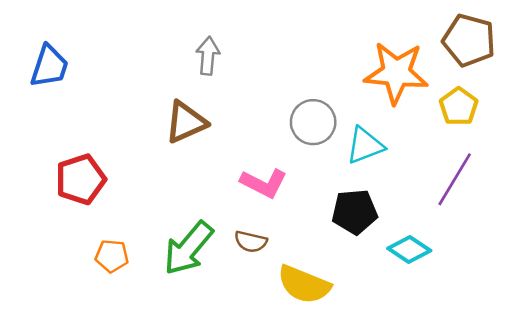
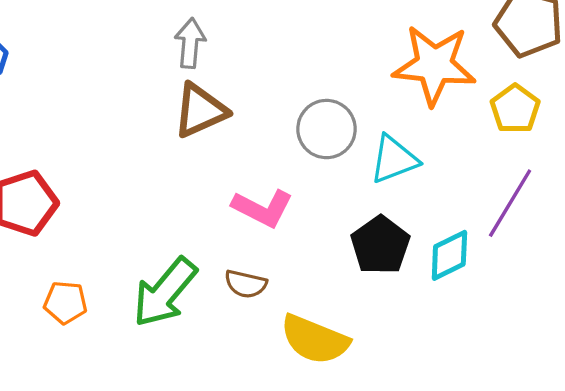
brown triangle: (186, 122) -> (200, 111), moved
black pentagon: (355, 212) -> (380, 245), turned -30
cyan diamond: (409, 249) -> (449, 255), moved, turned -60

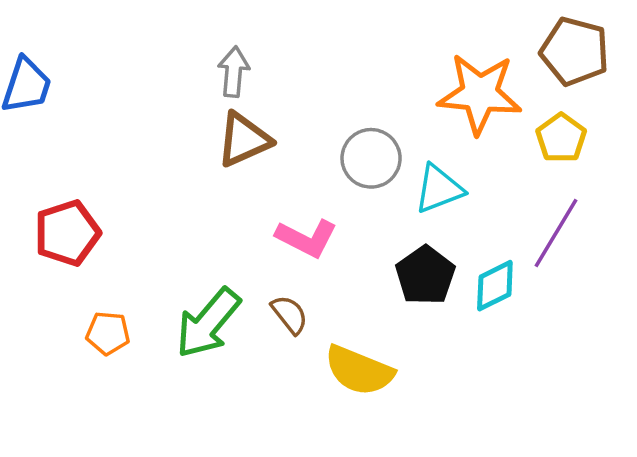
brown semicircle: (246, 284) -> (290, 314), turned -141

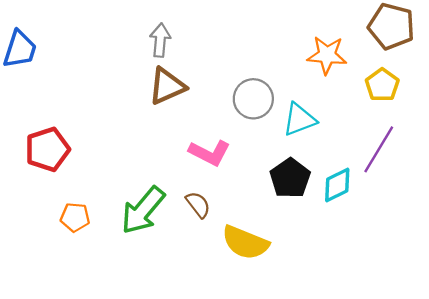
orange star: (480, 94) -> (327, 55), size x0.7

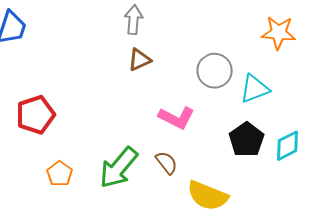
brown triangle: (167, 86) -> (140, 60), size x0.7
orange pentagon: (75, 217) -> (60, 174), turned 30

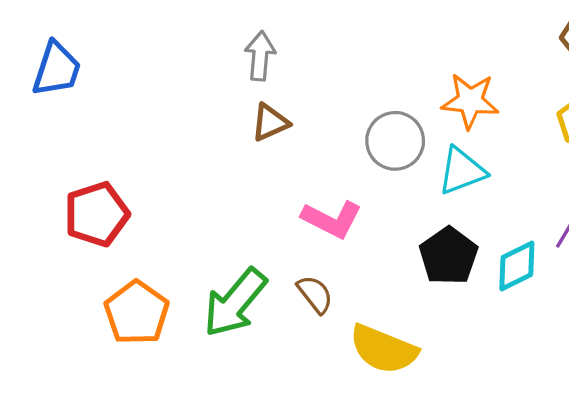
orange star: (279, 33) -> (470, 101), moved
orange pentagon: (60, 174) -> (137, 313), size x1.5

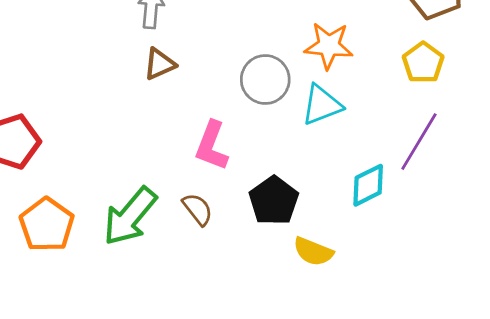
pink L-shape: (332, 219) -> (212, 146), turned 84
black pentagon: (448, 256) -> (274, 201), moved
yellow semicircle: (383, 349) -> (313, 252), moved, size x0.7

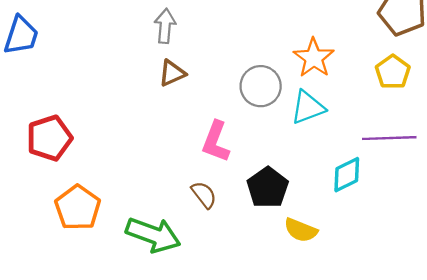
orange star: (329, 46) -> (314, 58), turned 30
purple line: (419, 142) -> (389, 138), turned 57
green arrow: (130, 216) -> (153, 235), moved, turned -110

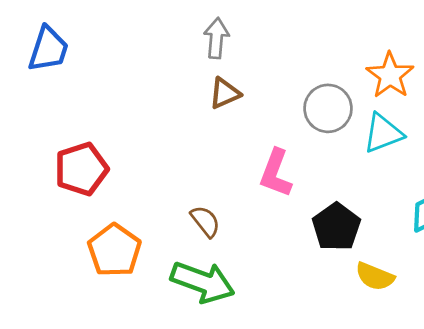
brown semicircle: (204, 195) -> (205, 221), moved

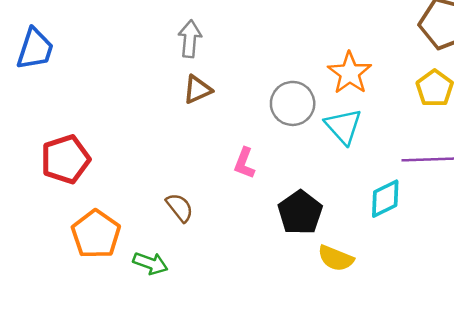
cyan triangle: (383, 133) -> (343, 126), turned -51
pink L-shape: (276, 173) -> (244, 163), size x0.7
green arrow: (203, 282) -> (150, 263), moved, size x0.6

